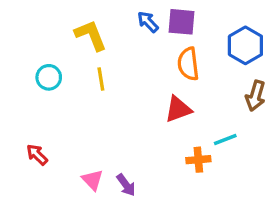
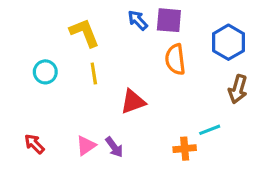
red triangle: (178, 109) -> (133, 102), moved
pink triangle: (92, 180) -> (86, 145), moved, turned 40
purple arrow: (126, 185) -> (114, 147), moved

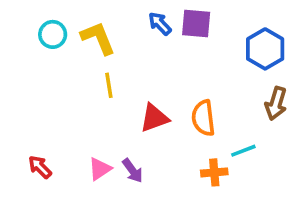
orange semicircle: (175, 59) -> (203, 118), moved
cyan circle: (45, 72) -> (53, 34), moved

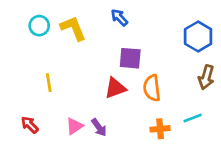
purple square: (196, 24) -> (130, 58), moved
yellow line: (109, 85) -> (49, 83), moved
cyan line: (243, 151) -> (193, 118), moved

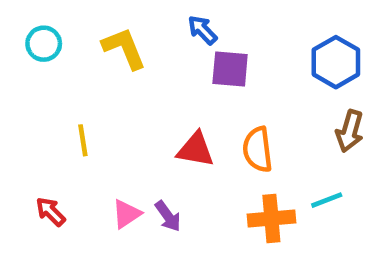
cyan circle: (39, 26) -> (44, 44), moved
purple square: (130, 58) -> (230, 69), moved
red triangle: (115, 88) -> (196, 149), turned 30
orange cross: (160, 129) -> (271, 219), size x1.4

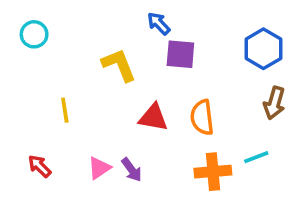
yellow L-shape: (124, 48) -> (119, 65), moved

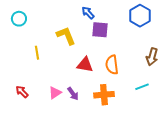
blue hexagon: (263, 49) -> (140, 16), moved
yellow line: (65, 110) -> (37, 53), moved
orange cross: (213, 172) -> (104, 95), moved

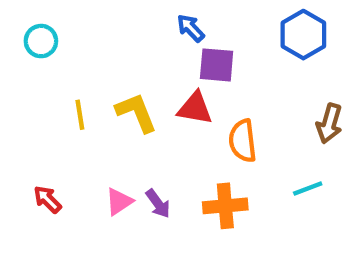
yellow L-shape: (66, 36) -> (136, 113), moved
red triangle: (85, 65) -> (195, 108), moved

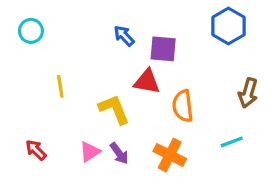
blue arrow: (191, 28) -> (124, 36), moved
yellow L-shape: (136, 113) -> (114, 109), moved
orange cross: (225, 206) -> (170, 155), turned 32

